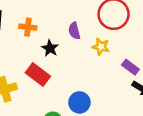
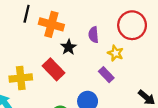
orange cross: (28, 27) -> (51, 24), size x1.5
purple rectangle: (130, 67) -> (106, 75), moved

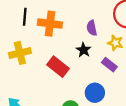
black star: (69, 47) -> (83, 50), moved
yellow cross: (21, 78) -> (20, 53), moved

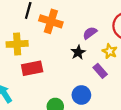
purple semicircle: (92, 28) -> (90, 33), turned 56
red rectangle: (58, 67) -> (32, 68), moved, turned -60

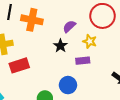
purple rectangle: (100, 71) -> (83, 61), turned -48

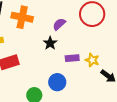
yellow star: (90, 41) -> (92, 60), moved

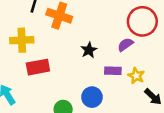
purple semicircle: (59, 24) -> (125, 45), moved

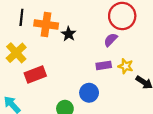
yellow cross: (22, 40) -> (16, 53), turned -30
black star: (89, 50) -> (69, 34), moved

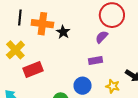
yellow star: (126, 66) -> (113, 86), moved

